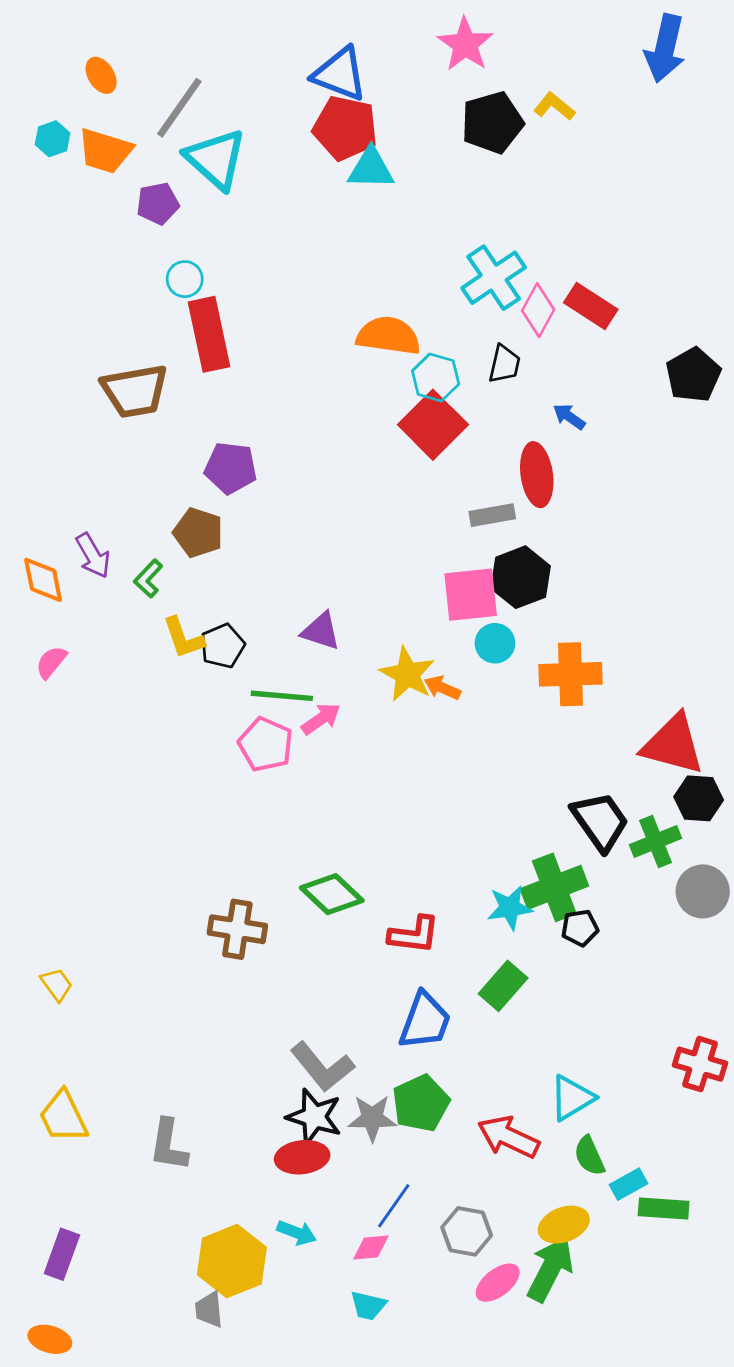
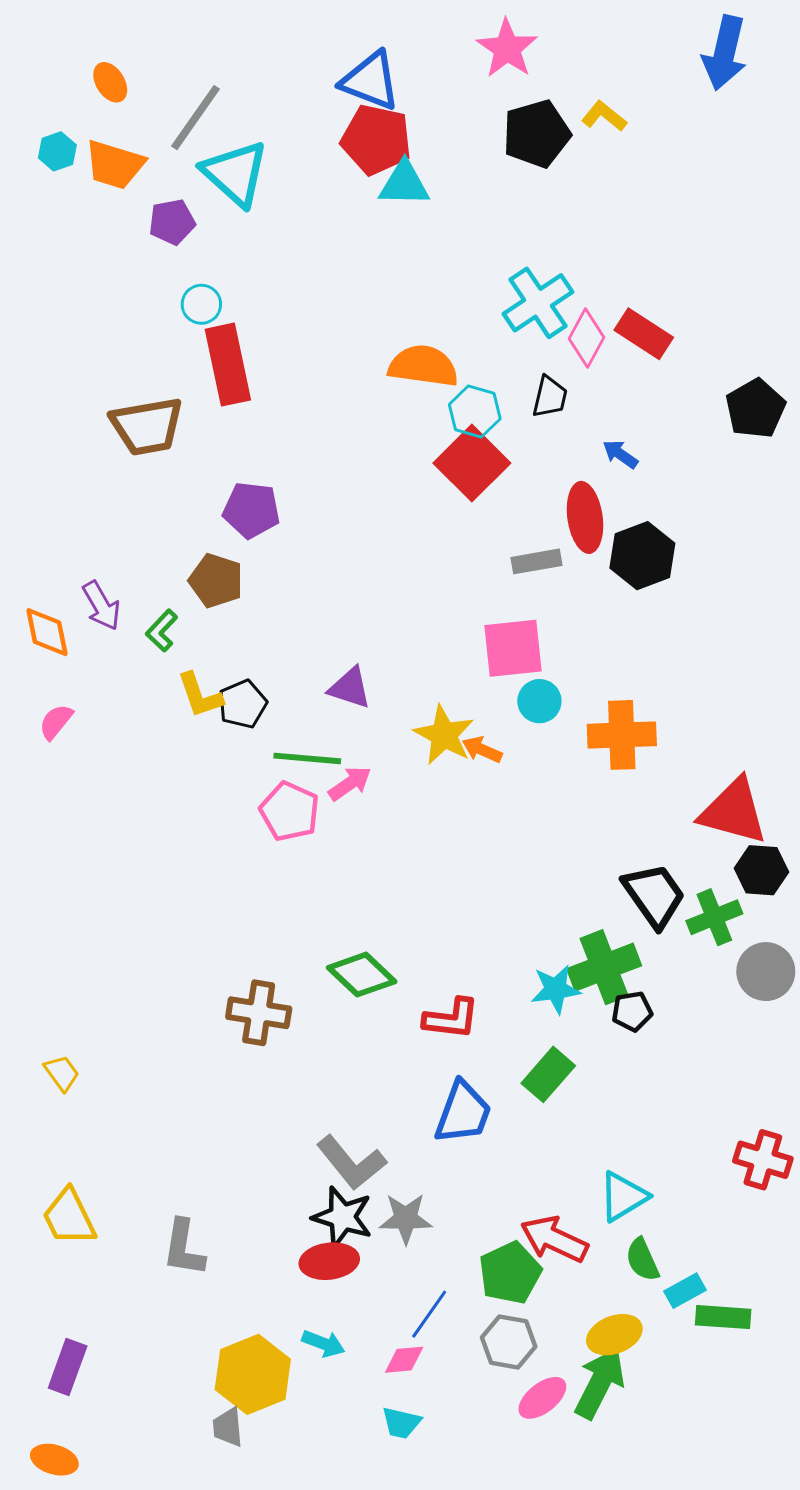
black hexagon: (521, 577) -> (642, 556), moved
green pentagon: (421, 1103) -> (510, 1273), moved

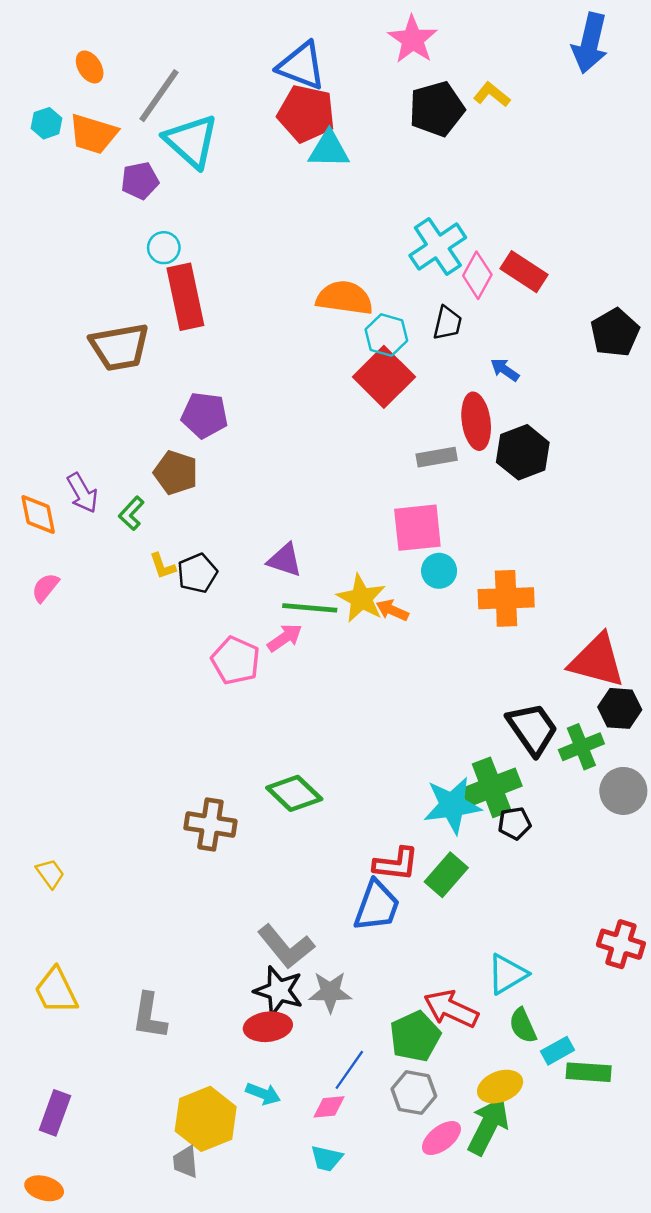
yellow L-shape: (200, 695) -> (163, 566), size x0.7
green line: (307, 758) -> (310, 608), moved
cyan star: (556, 989) -> (452, 805), size x1.4
red L-shape: (451, 1019) -> (396, 864), moved

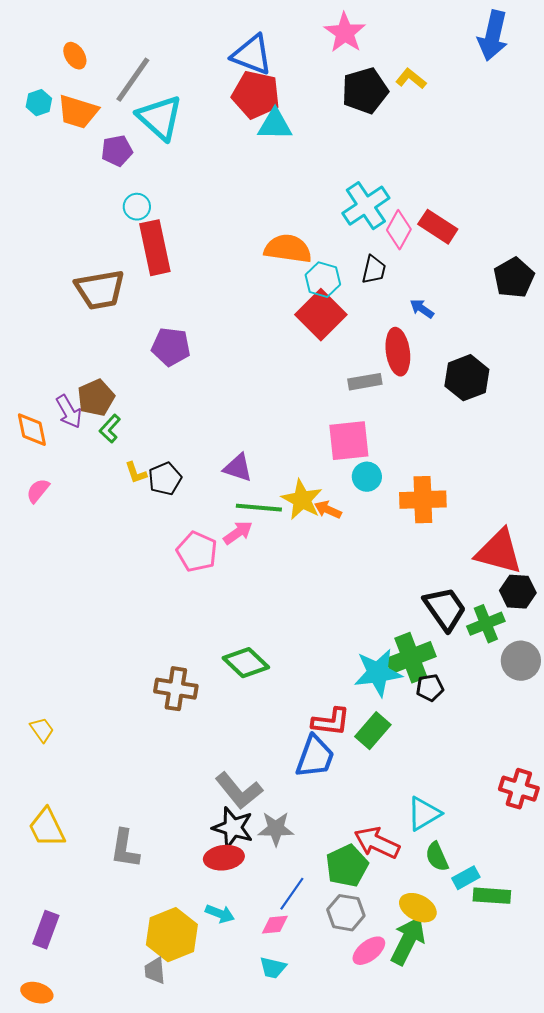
black hexagon: (523, 452) -> (467, 378), moved
brown pentagon: (176, 473) -> (96, 398), moved, turned 30
yellow ellipse: (500, 1087) -> (418, 908), turned 48

